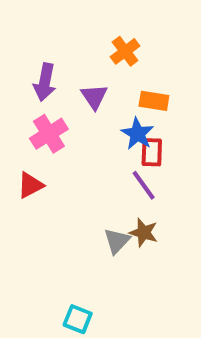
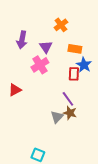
pink cross: (49, 134) -> (40, 65), moved
blue star: (137, 134) -> (84, 65), moved
purple line: (144, 185) -> (68, 99), moved

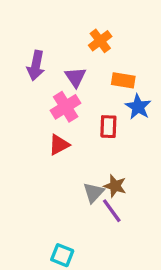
red rectangle: (74, 74) -> (108, 127), moved
red triangle: (15, 90) -> (59, 145), moved
purple line: (68, 99) -> (112, 211), moved

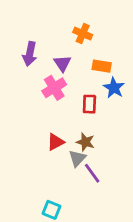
orange cross: (100, 41) -> (83, 34), turned -30
red triangle: (59, 145) -> (56, 142), moved
brown star: (115, 186) -> (85, 142), moved

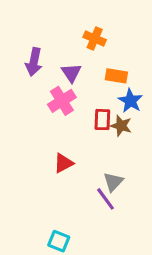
brown star: (85, 142) -> (121, 126), moved
gray triangle: (77, 158) -> (113, 182), moved

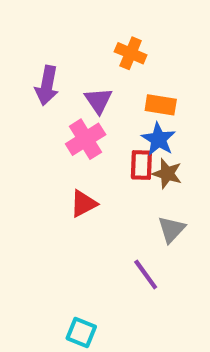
blue star: (130, 101) -> (159, 139), moved
red triangle: (63, 163) -> (83, 204), moved
gray triangle: (113, 182) -> (171, 229), moved

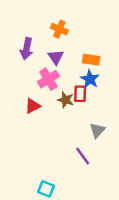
orange cross: (131, 53) -> (59, 29), moved
brown star: (167, 174) -> (66, 100), moved
red triangle: (83, 204) -> (33, 106), moved

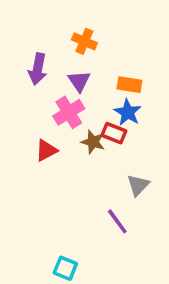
red rectangle: (80, 94) -> (114, 133), turned -70

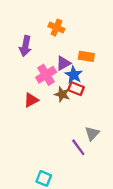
purple triangle: (79, 81) -> (63, 63), moved, turned 35
blue star: (128, 112) -> (74, 75), moved
gray triangle: (138, 185) -> (92, 134), moved

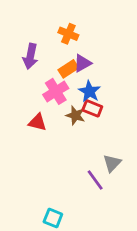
orange rectangle: (86, 56) -> (68, 69), moved, turned -42
purple triangle: (63, 63) -> (82, 63), moved
red triangle: (31, 100) -> (37, 122), turned 42

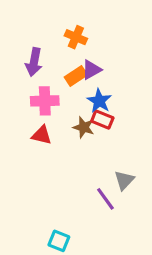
pink cross: (56, 91) -> (45, 101), moved, turned 30

